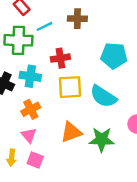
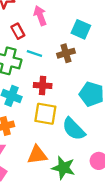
brown cross: (77, 19) -> (66, 53), turned -30
cyan line: (44, 26) -> (34, 54), turned 32

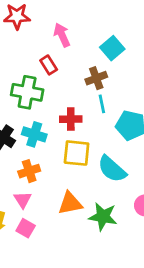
cyan square: (81, 29) -> (112, 48), turned 30
red rectangle: (18, 31) -> (49, 65), moved
cyan line: (34, 54) -> (102, 104), moved, turned 64

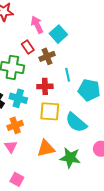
cyan square: (112, 48) -> (58, 34), moved
brown cross: (96, 78) -> (47, 56), moved
pink square: (26, 228) -> (17, 179), moved

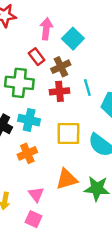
pink arrow: (37, 25) -> (46, 29), turned 36
red cross: (45, 86) -> (59, 91), moved
pink triangle: (11, 147) -> (36, 194), moved

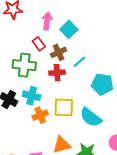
cyan line: (87, 88) -> (79, 62), moved, turned 64
orange cross: (27, 153) -> (40, 115), moved

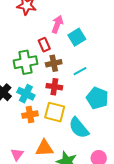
brown cross: (59, 52) -> (54, 63), moved
green cross: (24, 65) -> (25, 62), turned -30
red cross: (57, 73) -> (54, 87), moved

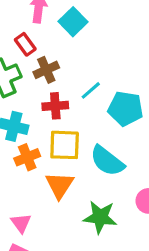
cyan line: (80, 71) -> (91, 90), moved
orange triangle: (44, 148) -> (60, 185), moved, turned -42

